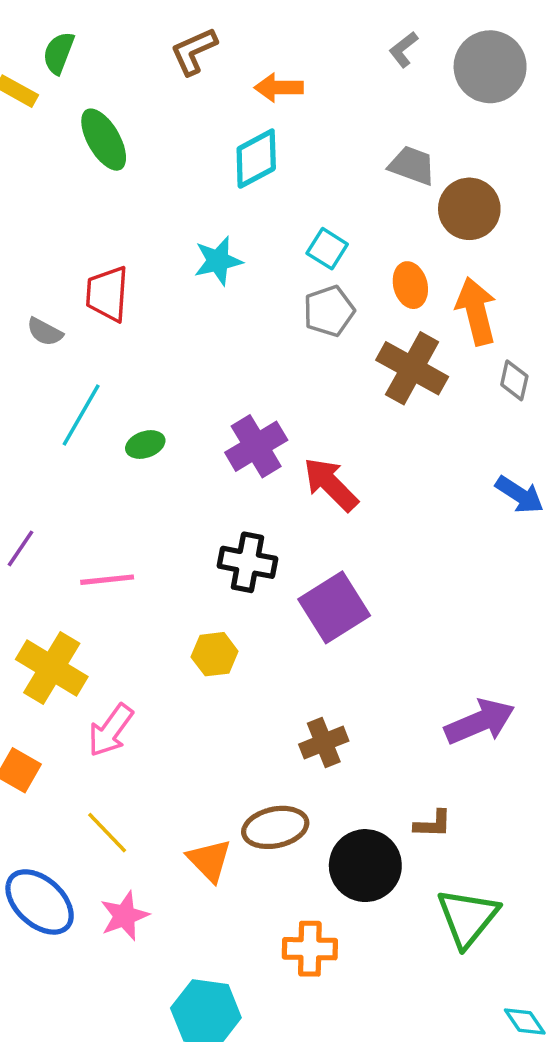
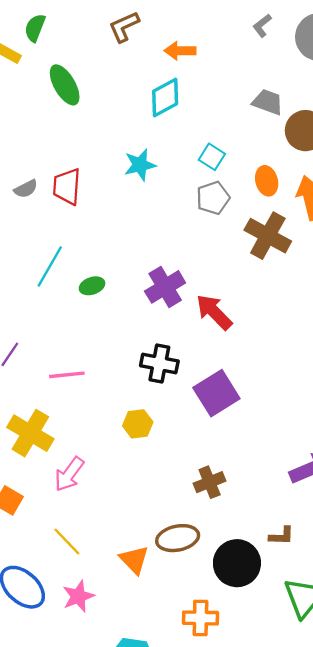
gray semicircle: (45, 332) -> (26, 189), moved, turned -55

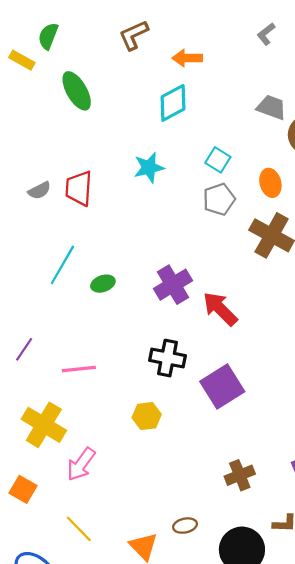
brown cross: (210, 482) -> (240, 475), moved
brown ellipse: (178, 538) -> (185, 526), size x0.6

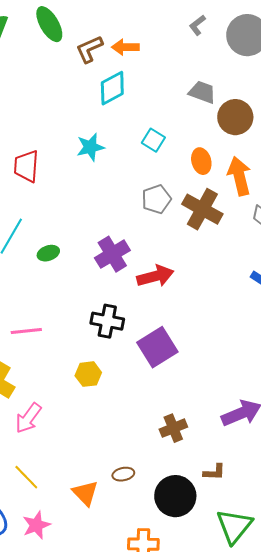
brown L-shape: (134, 35) -> (89, 49), moved
green ellipse: (77, 91) -> (49, 24), moved
gray pentagon: (219, 199) -> (156, 199), moved
red arrow: (220, 309) -> (155, 276), turned 120

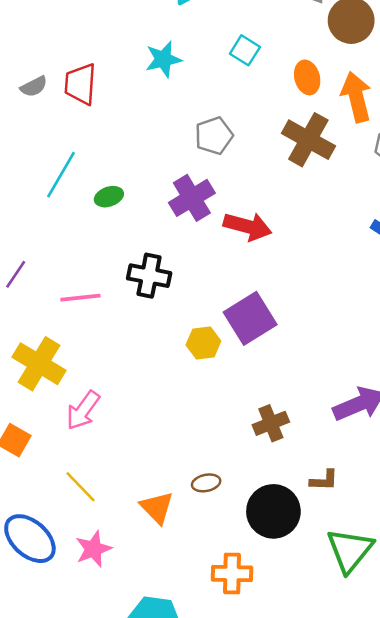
gray pentagon: (156, 199) -> (214, 136), moved
red arrow: (155, 276) -> (248, 226), turned 30
black cross: (107, 321) -> (149, 276), moved
yellow hexagon: (88, 374) -> (203, 343), moved

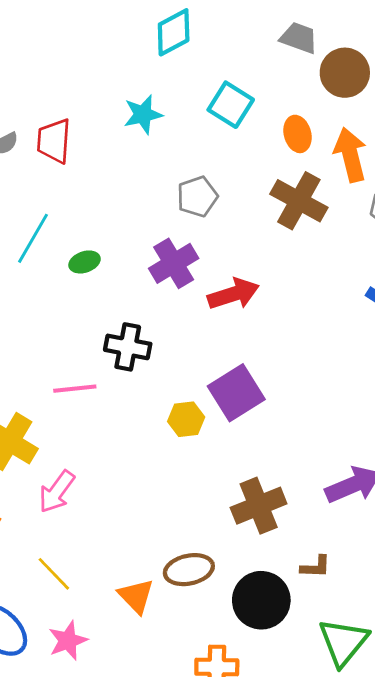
cyan square: (245, 50) -> (231, 105), size x1.4
red arrow: (248, 226) -> (233, 294), turned -33
pink line: (80, 298) -> (75, 389), moved
brown cross: (271, 423) -> (259, 506), size x1.4
brown ellipse: (206, 483) -> (189, 570), size x1.6

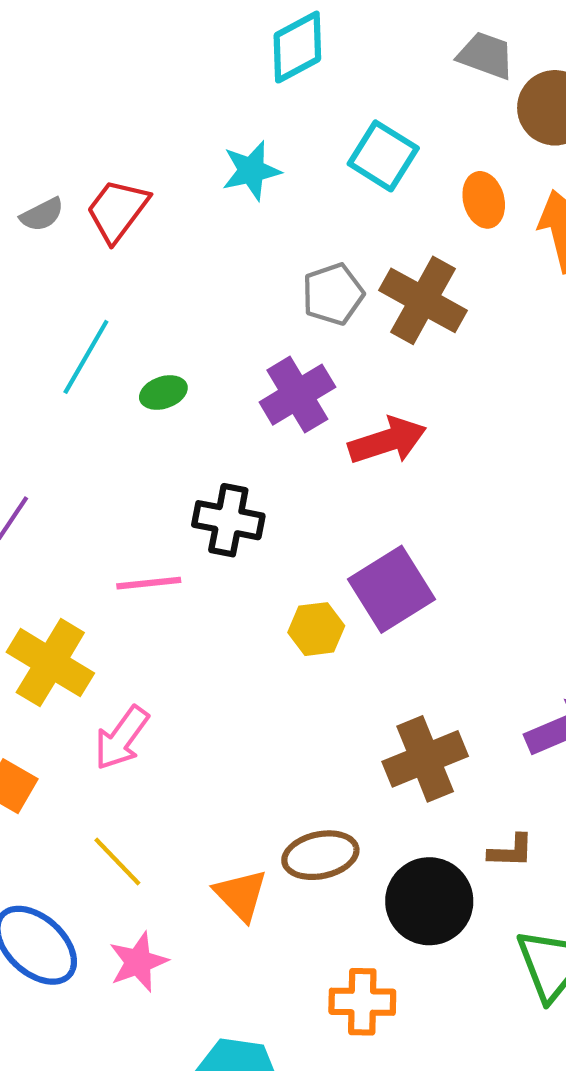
red trapezoid: (54, 141) -> (117, 210), turned 33
brown cross: (299, 201) -> (423, 300), moved

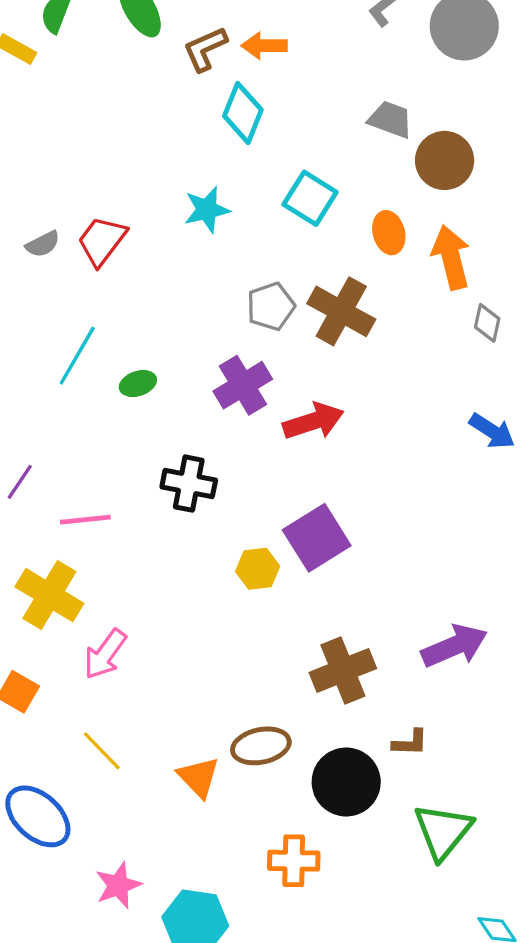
cyan diamond: (297, 47) -> (243, 113), turned -40
pink line: (149, 583) -> (85, 520), moved
pink star: (138, 962) -> (118, 885), moved

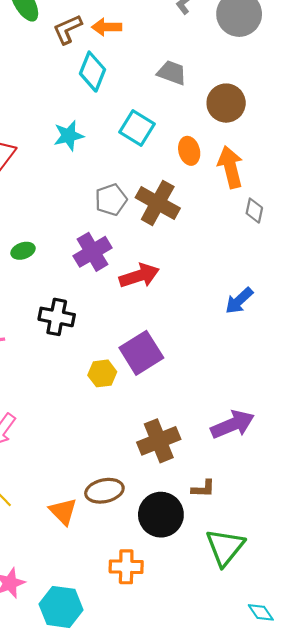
gray trapezoid: (390, 119) -> (172, 73), moved
blue arrow: (492, 431) -> (239, 301), moved, turned 104

